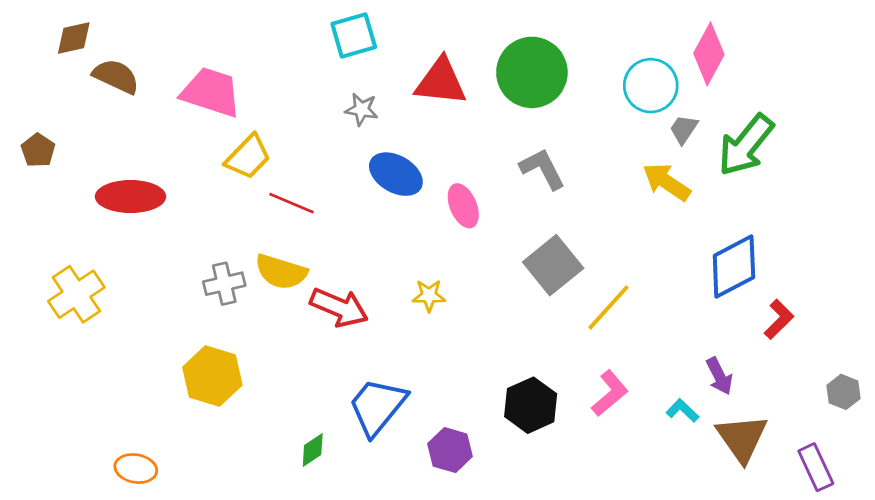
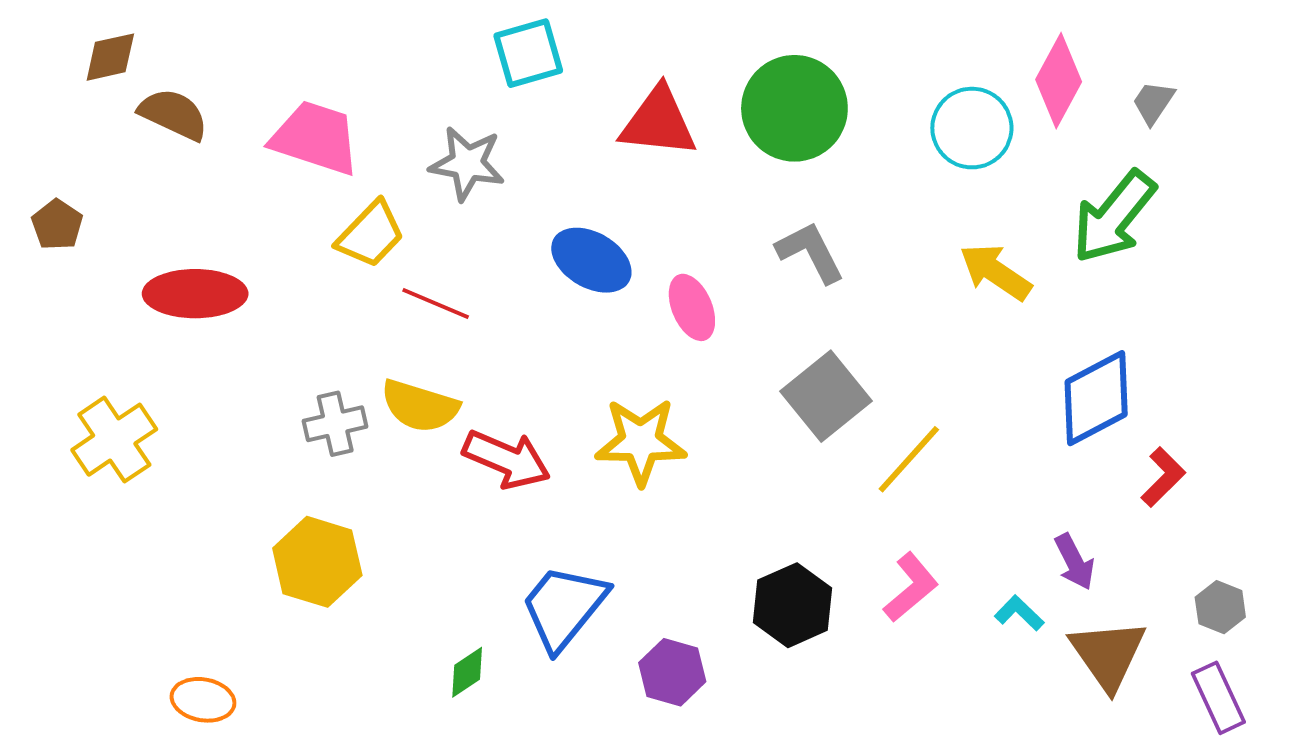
gray star: (362, 109) -> (467, 164), moved, size x1.5
gray trapezoid: (684, 129) -> (1153, 102), moved
yellow star: (429, 296) -> (641, 442), size x1.8
gray hexagon: (844, 392) -> (1220, 607), moved

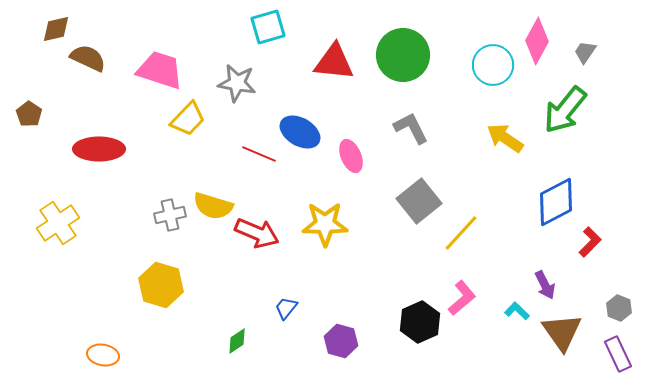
red line: (436, 304) -> (259, 154), moved
black hexagon: (792, 605) -> (420, 322), moved
blue trapezoid: (564, 607) -> (286, 308), size x0.5

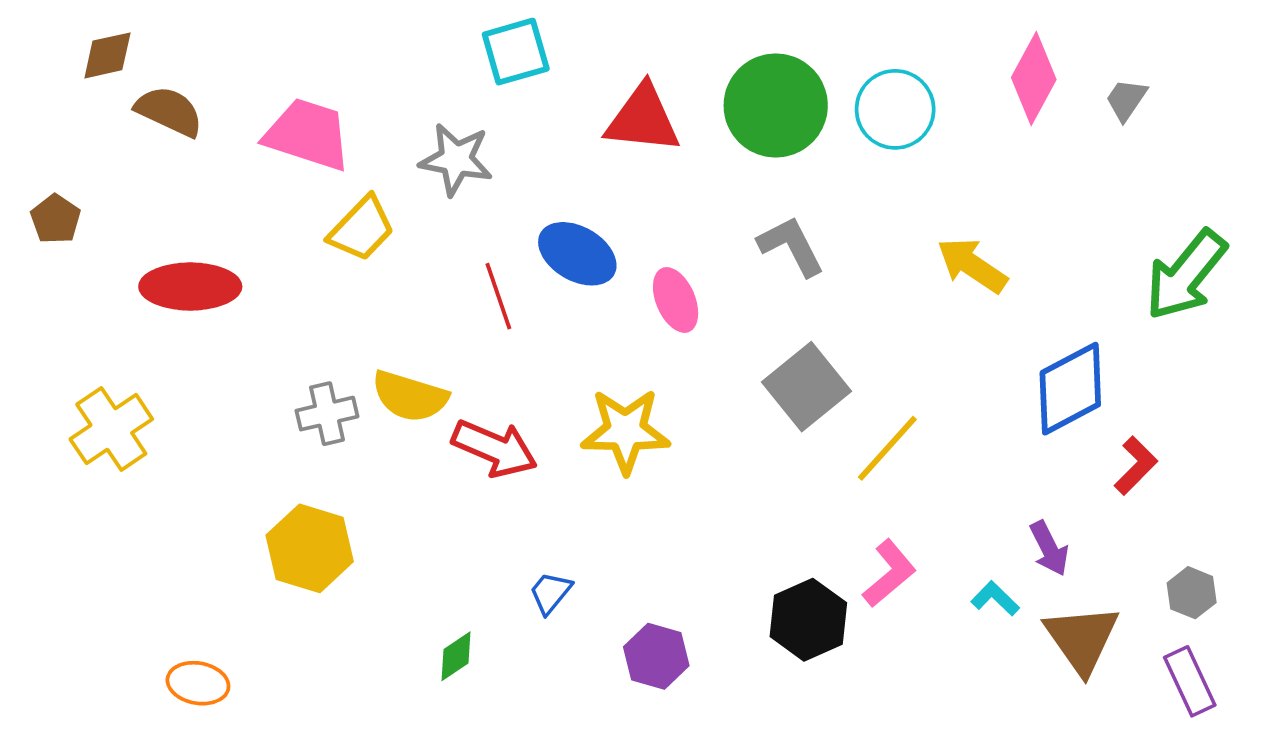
cyan circle: (493, 65) -> (895, 109), moved
green arrow: (565, 110) -> (1186, 275), moved
red line: (259, 154) -> (498, 296), turned 48

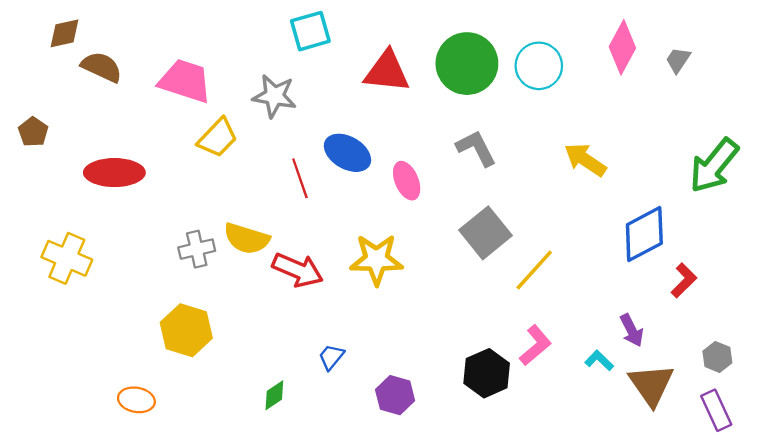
yellow cross: (111, 429) -> (67, 258), turned -33
orange ellipse: (198, 683) -> (136, 400), moved

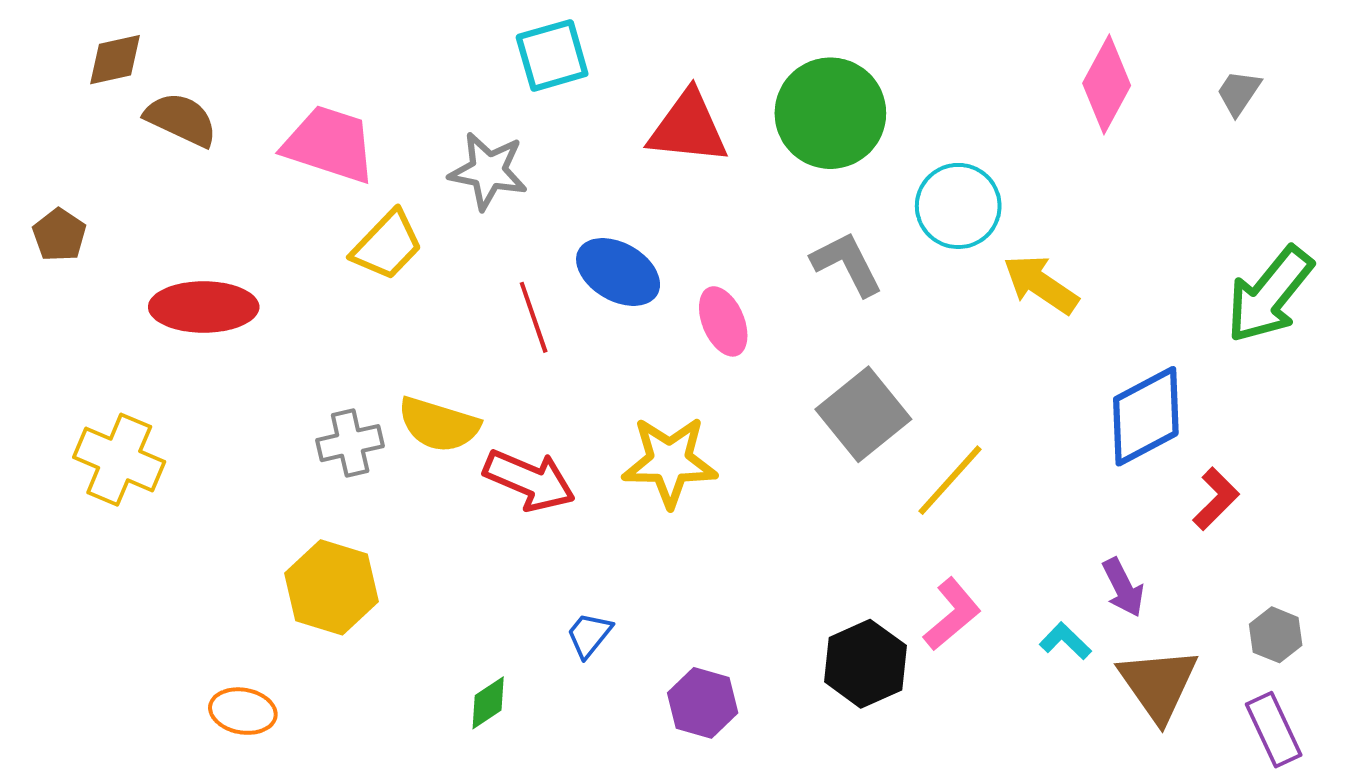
gray trapezoid: (678, 60) -> (1239, 93), moved
cyan circle: (539, 66) -> (958, 206), moved

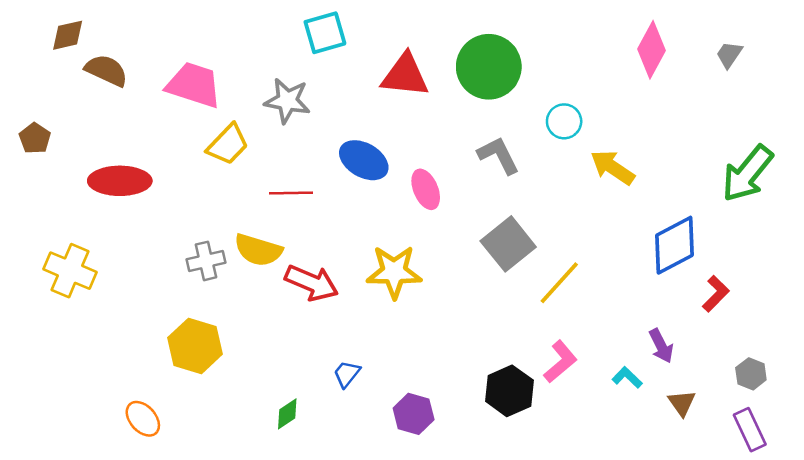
cyan circle: (958, 206) -> (564, 121), size x0.7
red line: (534, 317) -> (291, 193), moved, turned -72
brown triangle: (1158, 684) -> (682, 403), size x0.6
orange ellipse: (243, 711) -> (143, 419), turned 39

